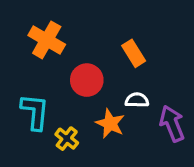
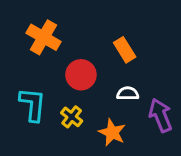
orange star: (110, 124) -> (112, 132), moved
yellow cross: (67, 139) -> (72, 117), moved

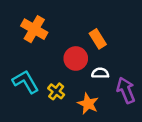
red circle: (81, 75) -> (76, 58), moved
cyan L-shape: (33, 104) -> (26, 82), turned -36

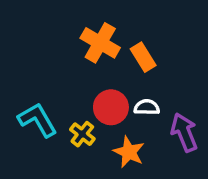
orange cross: (34, 29) -> (100, 43), moved
red circle: (76, 58) -> (111, 107), moved

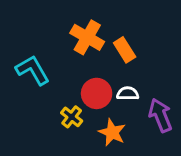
cyan L-shape: (38, 120) -> (33, 70), moved

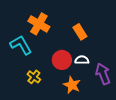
orange cross: (87, 37) -> (39, 24), moved
yellow cross: (72, 117) -> (34, 77), moved

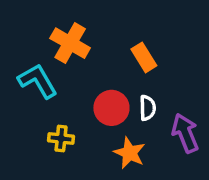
white semicircle: (82, 60) -> (147, 108), turned 88
yellow cross: (34, 77) -> (61, 138), turned -32

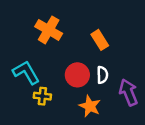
cyan L-shape: (38, 81) -> (26, 72), moved

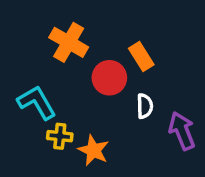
red circle: (77, 75) -> (109, 78), moved
orange star: (90, 106) -> (93, 150), moved

